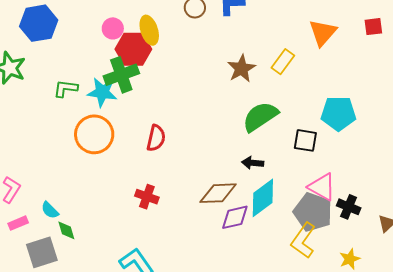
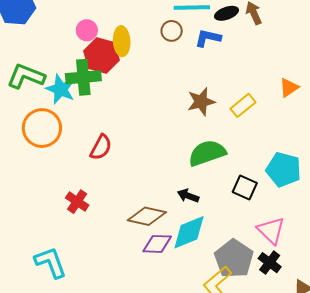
orange triangle: (323, 33) -> (289, 88), size x0.7
green L-shape: (66, 88) -> (26, 76), size x1.5
pink triangle: (322, 187) -> (271, 230), moved

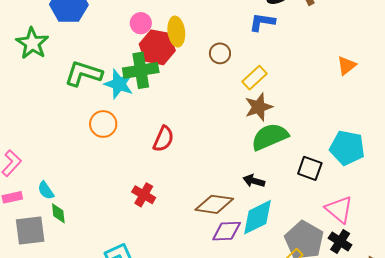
brown circle: (172, 31) -> (220, 53), moved
brown star: (201, 102) -> (259, 107), moved
yellow rectangle: (243, 105) -> (255, 78), moved
orange circle: (42, 128) -> (103, 124), size x0.7

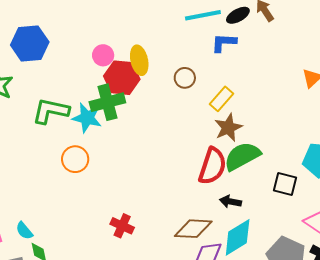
red semicircle: (163, 139) -> (212, 166), moved, size x1.4

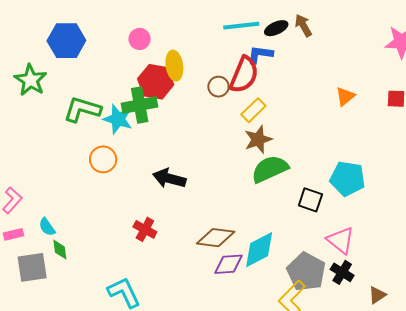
pink circle: (103, 55) -> (140, 39), moved
red semicircle: (212, 166) -> (244, 75), moved
black arrow: (230, 202) -> (169, 178), moved, size x1.5

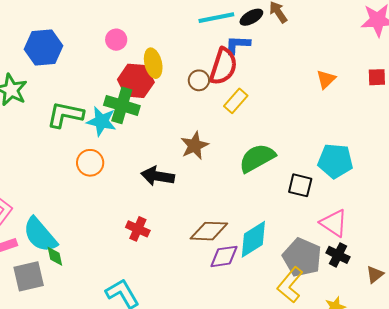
green cross: (140, 105) -> (122, 105), turned 32
brown star: (258, 139) -> (195, 146), moved
cyan semicircle: (47, 227) -> (40, 235), size x2.0

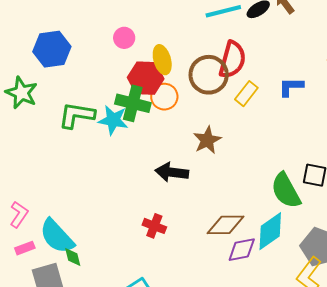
blue L-shape: (238, 45) -> (291, 87), moved
brown circle: (199, 80) -> (209, 75), size x1.8
green semicircle: (257, 158) -> (286, 191), moved, turned -87
orange circle: (90, 163) -> (164, 97), moved

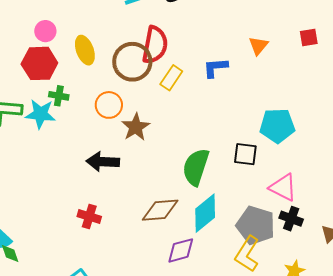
red hexagon: (146, 78) -> (39, 63), moved
orange circle: (164, 97) -> (109, 105), moved
green cross: (133, 103) -> (59, 96), size x0.6
green semicircle: (286, 191) -> (196, 167), moved, turned 51
purple diamond: (242, 250) -> (181, 250), moved

